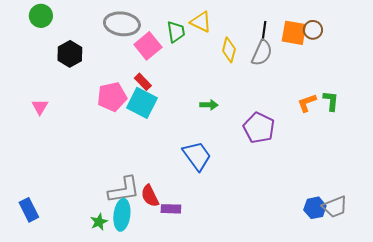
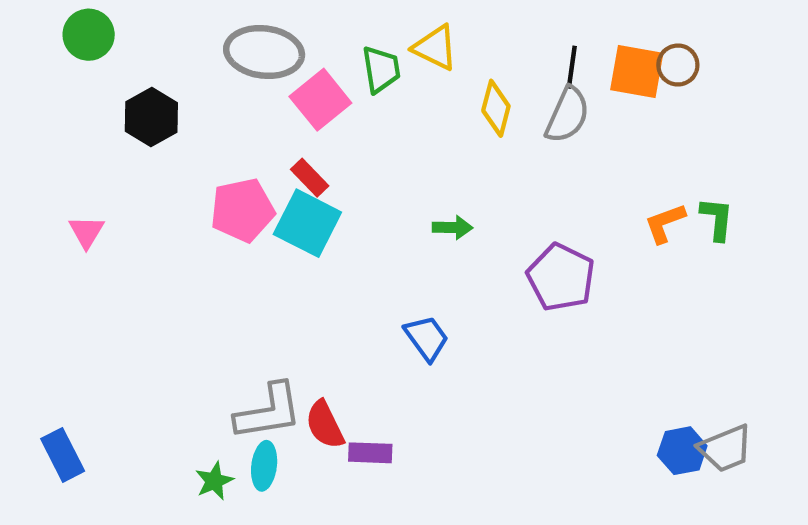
blue trapezoid: (197, 156) -> (427, 338), size x0.7
cyan ellipse: (122, 215) -> (264, 466), size x0.7

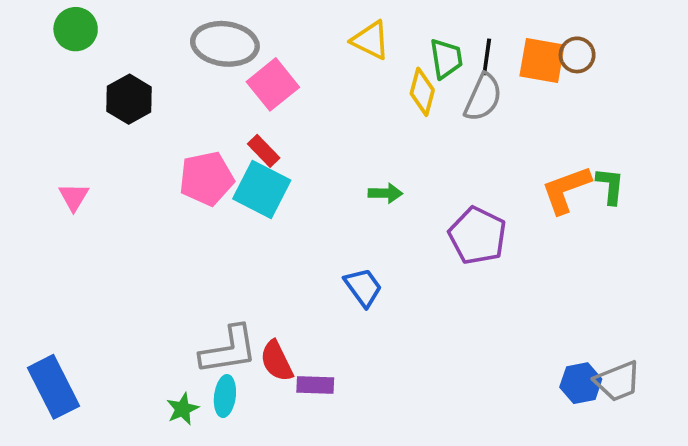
green trapezoid: (381, 69) -> (446, 59), moved
orange L-shape: (665, 223) -> (566, 190), size x1.4
blue rectangle: (63, 455) -> (53, 387), size x1.4

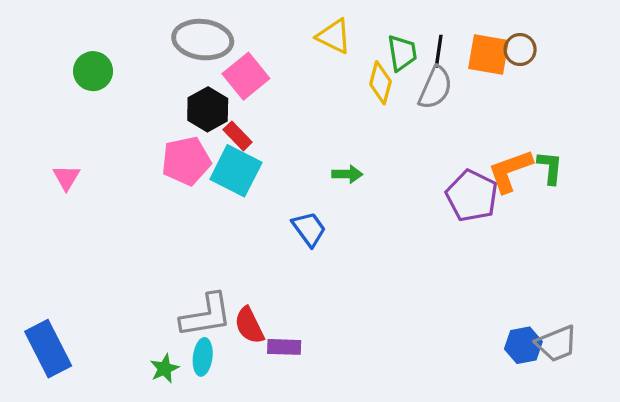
green circle: (76, 29) -> (93, 71), moved
black hexagon: (129, 99) -> (208, 109), moved
purple pentagon: (478, 236) -> (472, 196), moved
blue trapezoid: (363, 287) -> (309, 229), moved

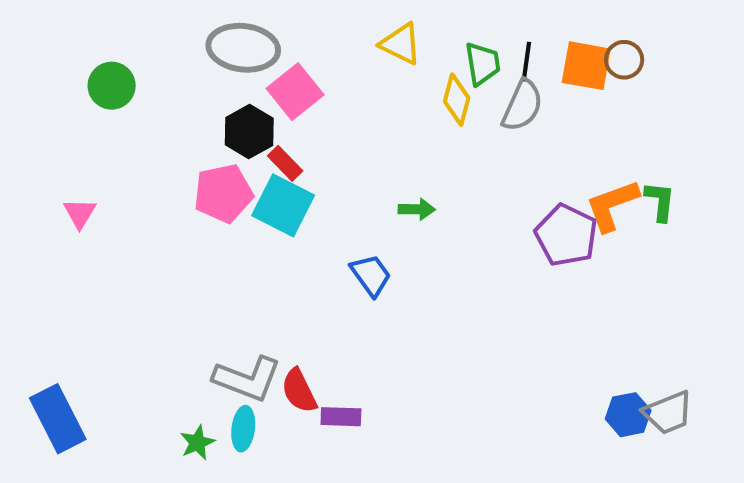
gray L-shape: (206, 315) -> (247, 379), turned 30

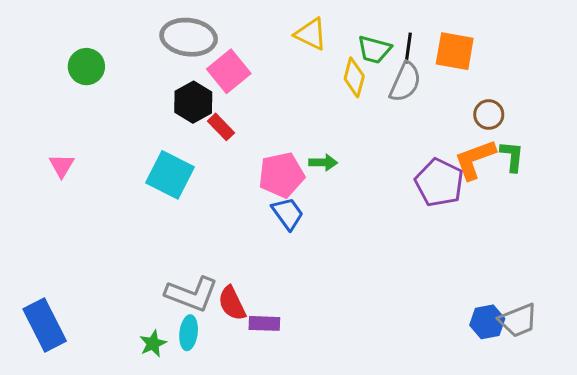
brown circle: (624, 60) -> (489, 115), moved
green trapezoid: (483, 64) -> (374, 50), turned 114
pink pentagon: (223, 193) -> (281, 175), moved
cyan square: (283, 205) -> (170, 175), moved

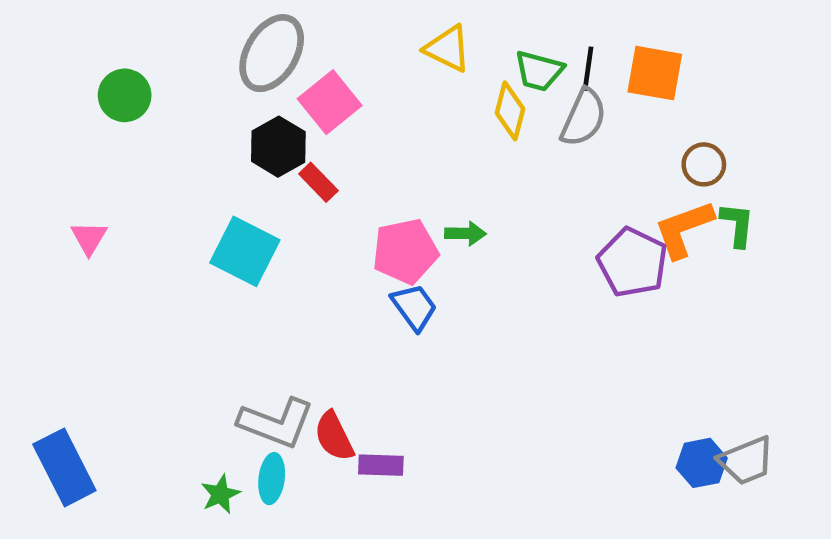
gray ellipse: (189, 37) -> (272, 53), turned -66

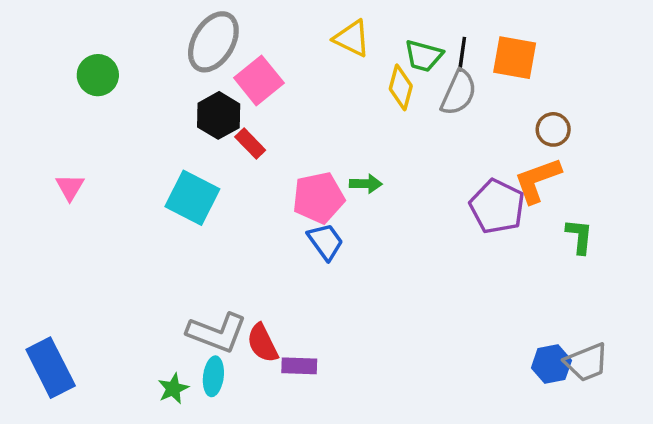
green L-shape: (737, 225) -> (579, 236), moved

